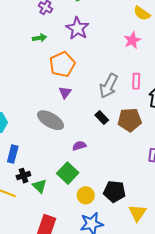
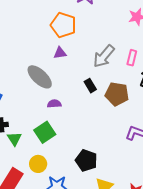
orange pentagon: (62, 64) -> (63, 25), turned 30
purple triangle: (65, 92) -> (60, 53), turned 32
purple semicircle: (79, 146) -> (54, 104), moved
yellow circle: (86, 195) -> (38, 164), moved

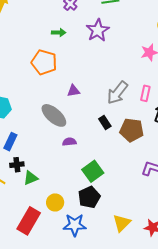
orange pentagon: (63, 25) -> (44, 62), moved
green square: (45, 132) -> (93, 171), moved
green triangle: (14, 139) -> (31, 178), turned 42
black pentagon: (86, 160) -> (89, 197), moved, turned 30

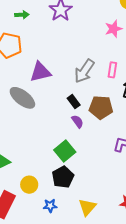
purple triangle: (73, 91) -> (40, 72), size x1.6
purple semicircle: (69, 142) -> (78, 121), moved, turned 64
yellow triangle: (122, 223) -> (87, 207), moved
blue star: (75, 225) -> (50, 206), size x0.6

